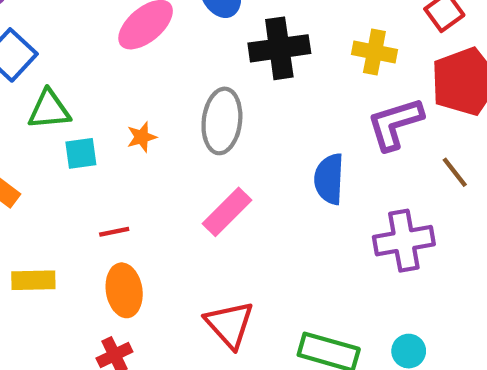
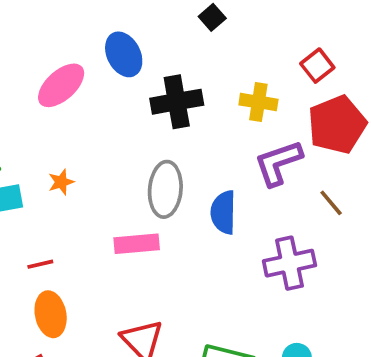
gray ellipse: (222, 121) -> (165, 189), moved
pink rectangle: (227, 212) -> (137, 244), turned 42

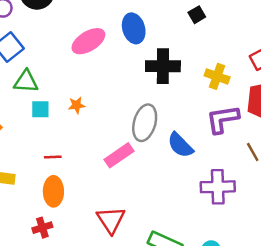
blue semicircle: (223, 212) -> (180, 145), turned -56
pink rectangle: (137, 244) -> (119, 155), turned -40

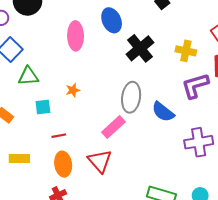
pink ellipse: (88, 41) -> (76, 36), turned -52
black cross: (163, 66) -> (140, 48), turned -32
cyan square: (40, 109) -> (43, 107), moved
red triangle: (111, 220) -> (100, 161), moved

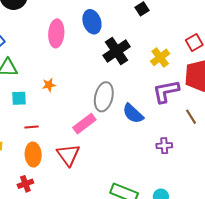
yellow cross: (186, 51) -> (160, 57), turned 36
purple cross: (199, 142) -> (164, 146), size x0.6

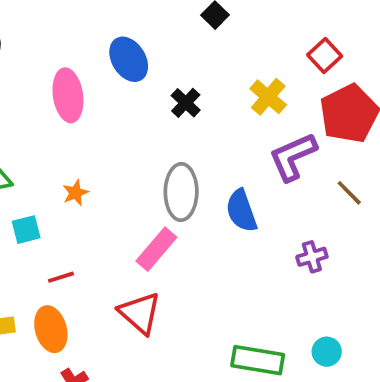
black cross: (117, 51) -> (186, 103), size x0.6
blue semicircle: (133, 114) -> (241, 211), turned 40
orange ellipse: (33, 154) -> (51, 329), moved

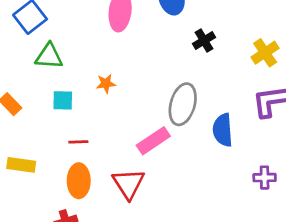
orange ellipse: (51, 329) -> (79, 181), moved

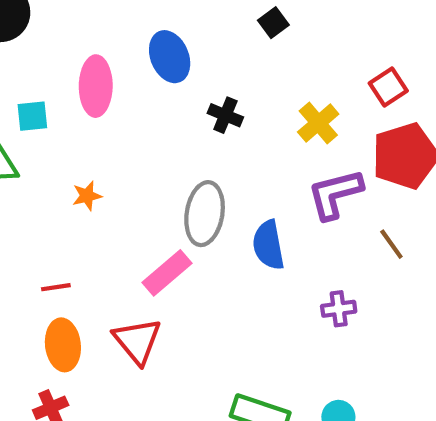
black cross: (204, 41) -> (225, 115), turned -30
cyan square: (63, 100) -> (32, 116), moved

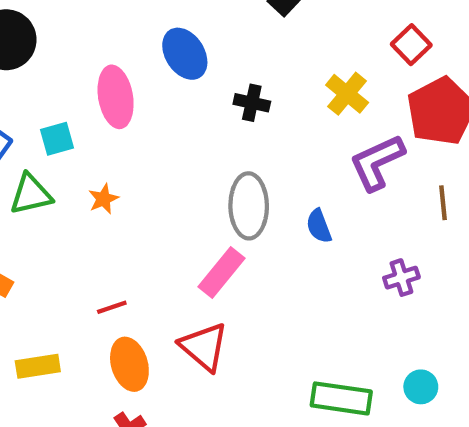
orange star: (87, 196) -> (103, 199), moved
brown line: (391, 244) -> (443, 203), turned 40
blue semicircle: (268, 245) -> (319, 226), size x0.7

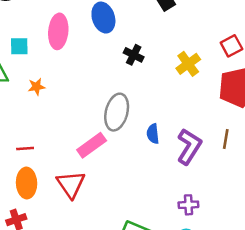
purple L-shape: (377, 162) -> (189, 146), moved, turned 132
purple cross: (401, 278) -> (188, 205), moved

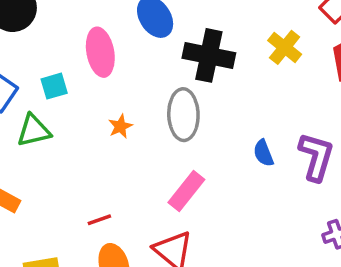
black cross: (134, 55) -> (209, 55), size x1.8
orange star: (36, 87) -> (120, 126), moved
gray ellipse: (117, 112) -> (183, 115), moved

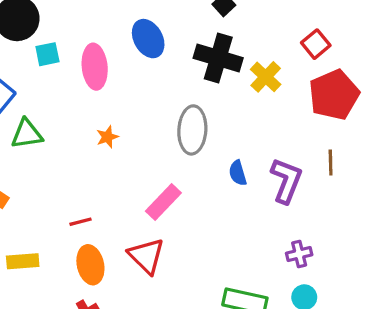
black cross: (209, 55) -> (218, 58), moved
cyan square: (54, 86) -> (47, 54), moved
gray ellipse: (183, 115) -> (192, 130), moved

